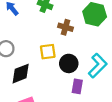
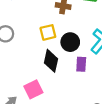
black diamond: (21, 74) -> (51, 61), moved, turned -50

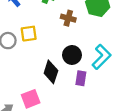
yellow square: (48, 32) -> (29, 34), moved

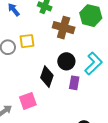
brown cross: (68, 18) -> (64, 28), size x1.5

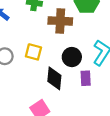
yellow square: (27, 41) -> (33, 52), moved, turned 35

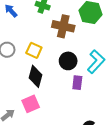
black diamond: (54, 78) -> (35, 76), moved

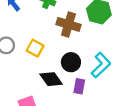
black diamond: (35, 76) -> (51, 79), moved, turned -55

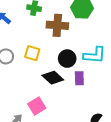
cyan L-shape: (101, 65) -> (95, 55), turned 60

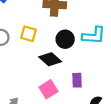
purple rectangle: (79, 78) -> (77, 80), moved
pink square: (37, 106) -> (49, 89), moved

